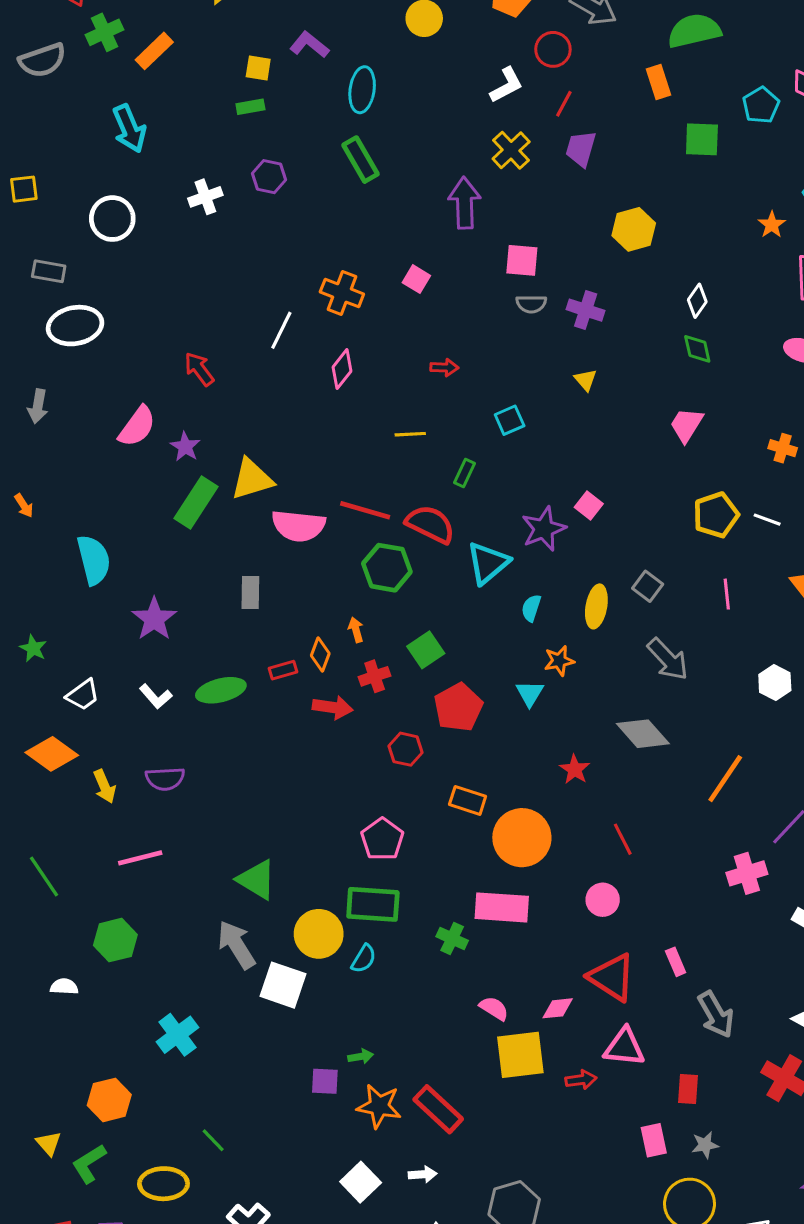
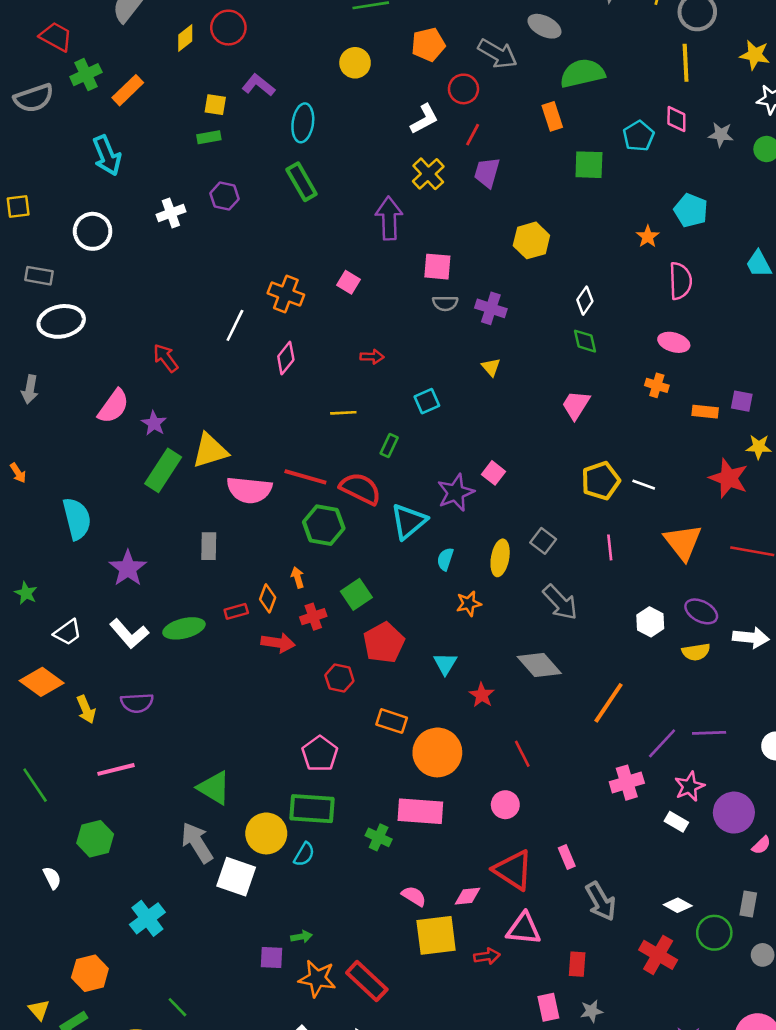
orange cross: (783, 448) -> (657, 385), moved
cyan triangle: (530, 693) -> (445, 664), moved
white L-shape: (156, 696) -> (129, 634), size x1.4
white semicircle: (64, 987) -> (52, 878), turned 60

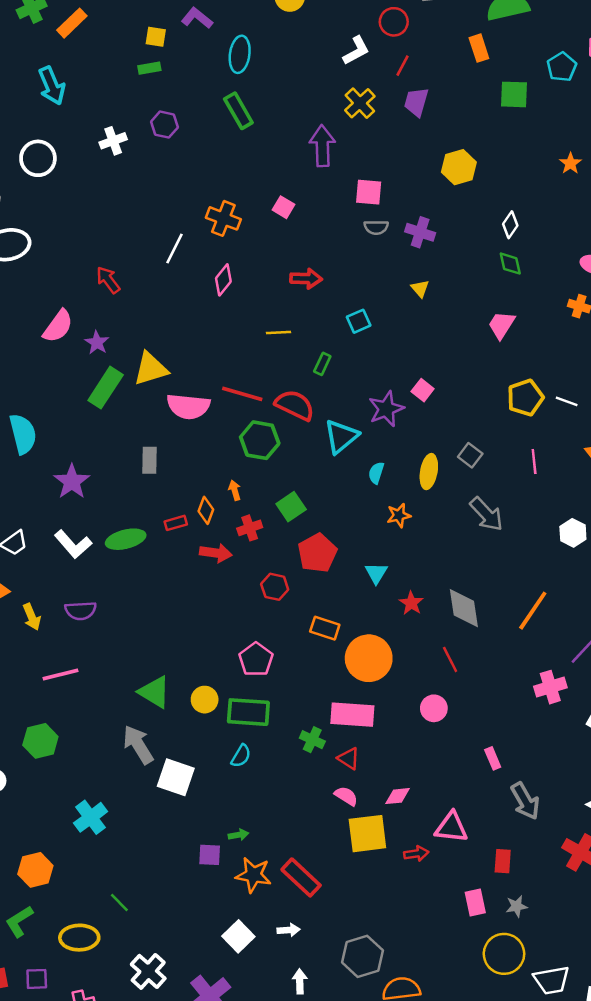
red arrow: (372, 357) -> (306, 279), size x1.4
gray diamond: (539, 665) -> (464, 608), moved, turned 33
yellow circle: (266, 833) -> (205, 700), moved, size x0.7
red triangle: (513, 870) -> (349, 758), moved, size x0.6

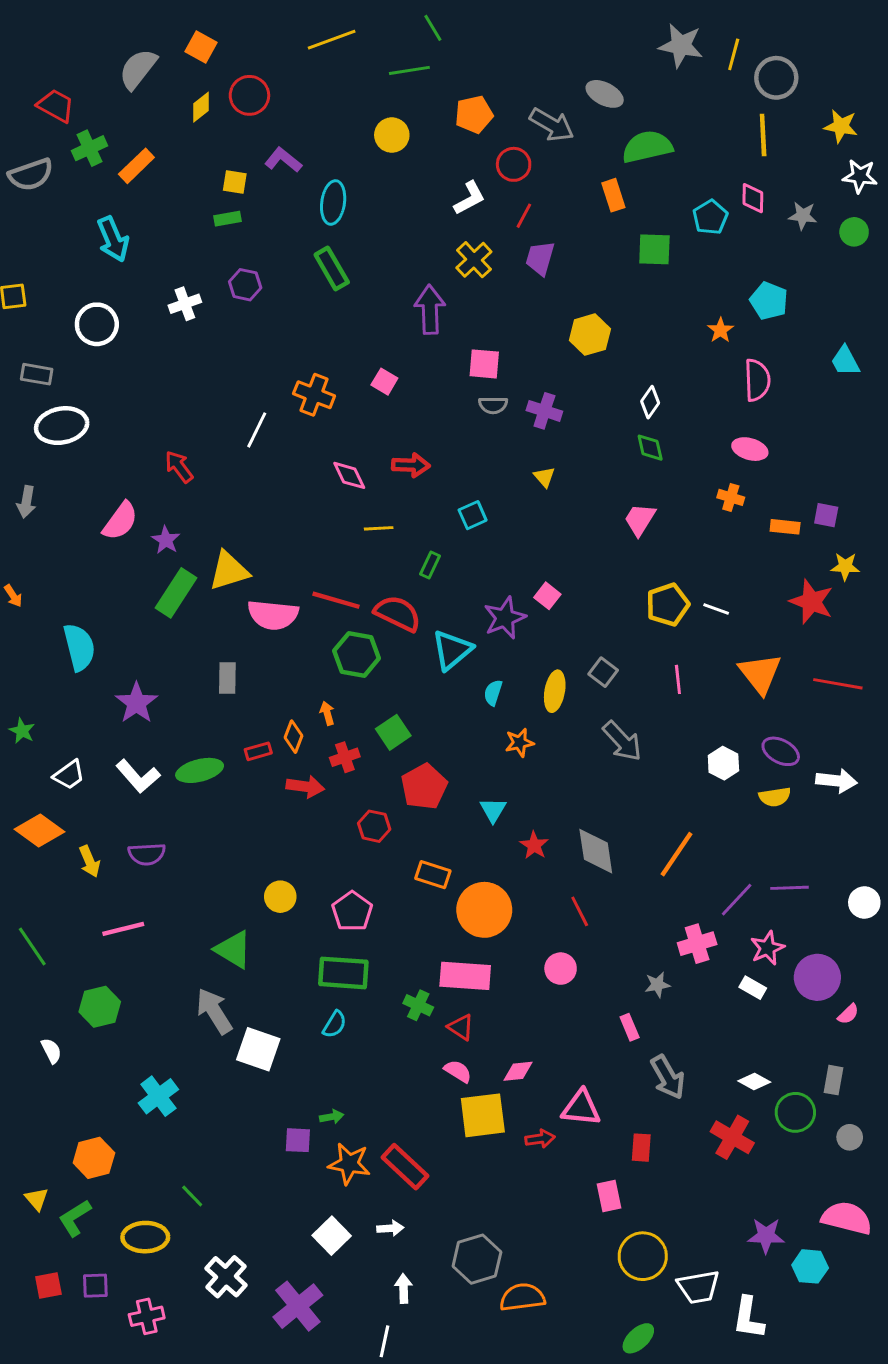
pink diamond: (223, 280) -> (349, 475), moved, turned -64
yellow circle: (205, 700) -> (280, 897), moved
gray star: (517, 906) -> (657, 985), moved

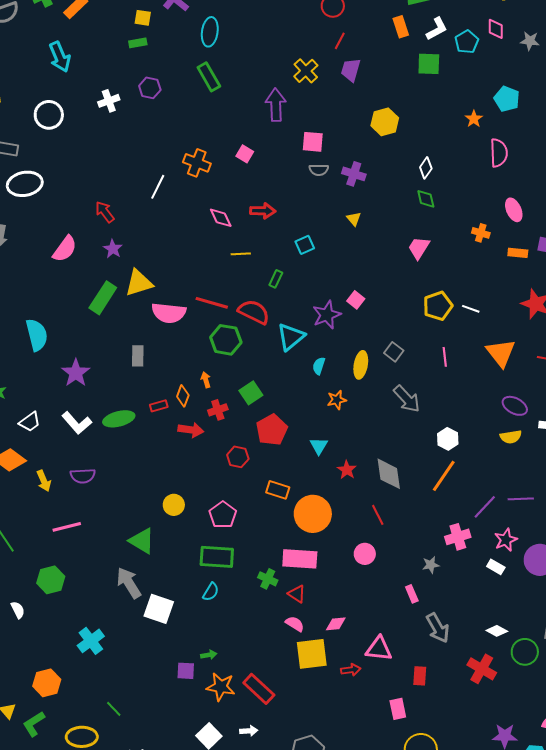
white L-shape: (470, 198) -> (437, 29), moved
pink ellipse: (750, 449) -> (514, 210), moved, turned 50
purple star: (166, 540) -> (113, 249), moved
white hexagon: (723, 763) -> (448, 439), moved

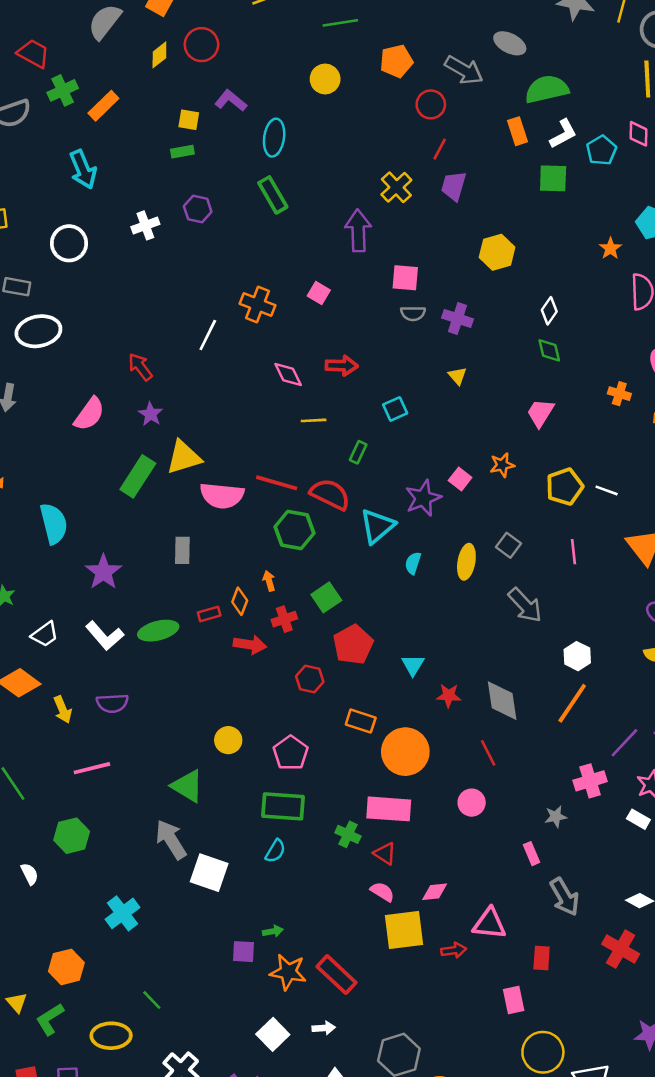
orange star: (337, 400) -> (502, 465), moved
red star: (347, 470) -> (449, 696), turned -30

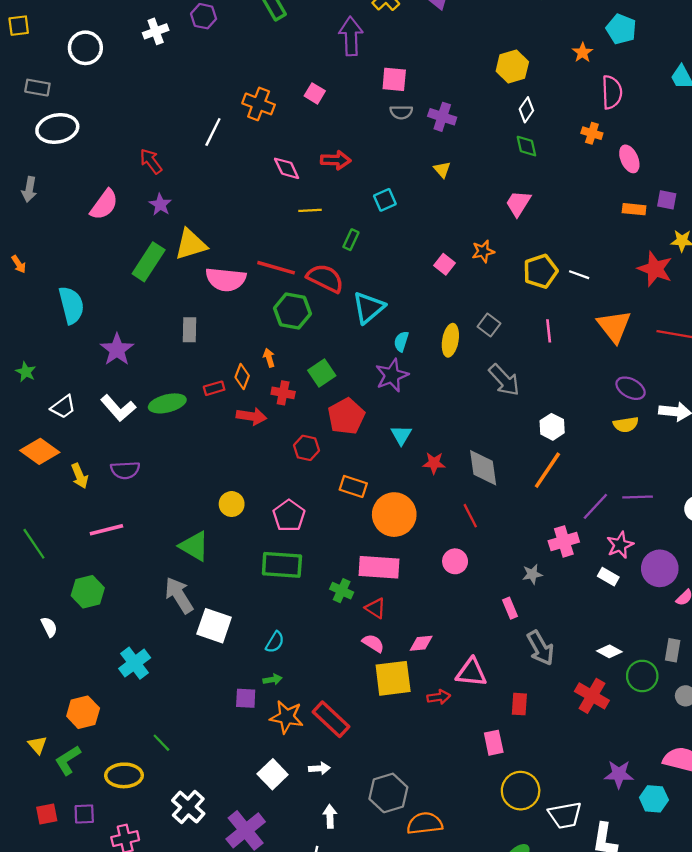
yellow hexagon: (497, 252) -> (512, 67), moved
orange cross: (619, 394) -> (592, 133), moved
purple star: (423, 498) -> (392, 375), moved
red cross: (284, 619) -> (283, 393), turned 30
cyan semicircle: (275, 851) -> (275, 642), moved

